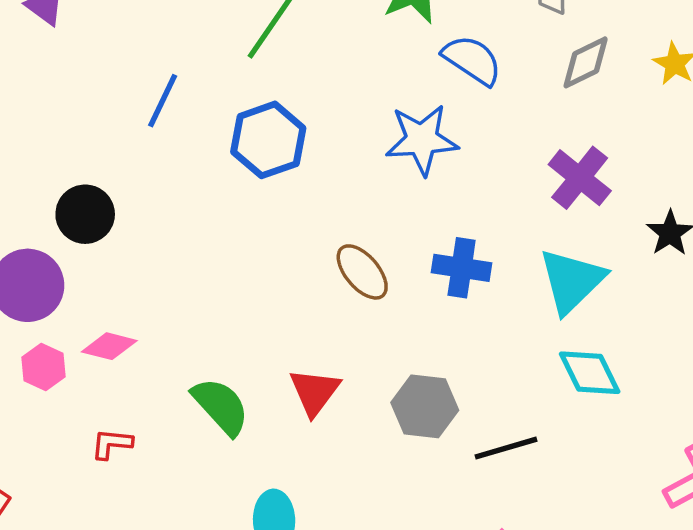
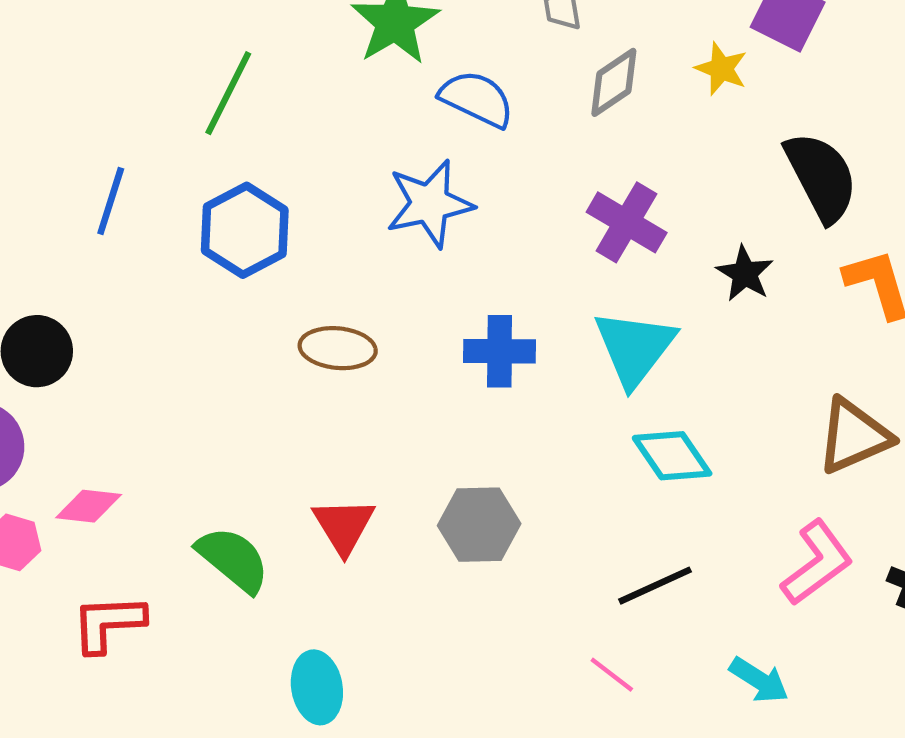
brown ellipse: (362, 272) -> (338, 348), moved, turned -36
red L-shape: (112, 444) -> (108, 623), size x1.5
black line: (506, 448) -> (655, 586), moved

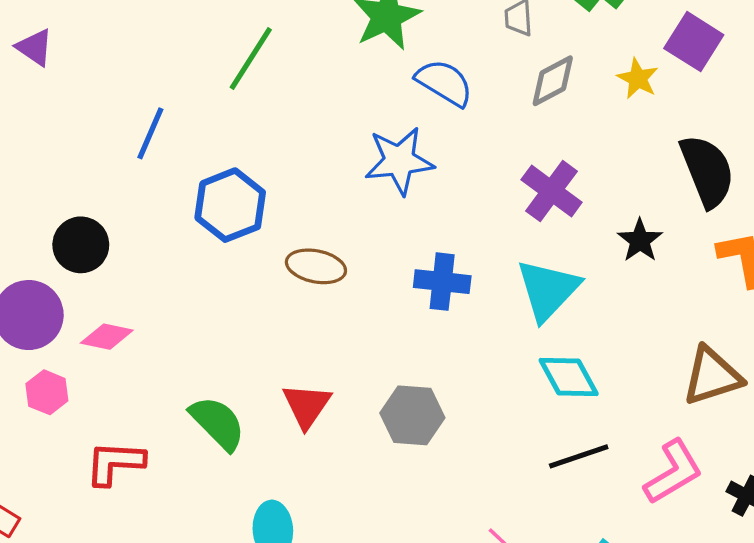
blue hexagon: (245, 230) -> (230, 205), moved
pink diamond: (89, 506) -> (107, 337), moved
black line: (655, 586) -> (579, 456), moved

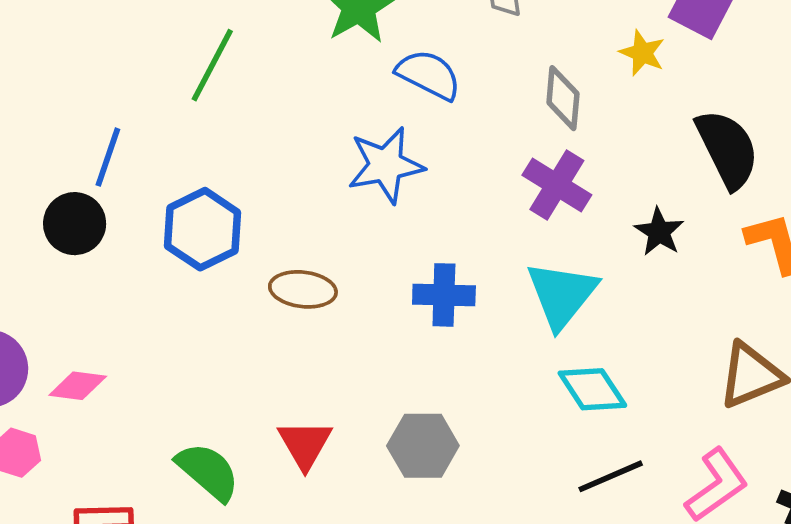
gray diamond: (553, 81) -> (563, 98), moved, turned -52
black circle: (81, 245) -> (75, 224), moved

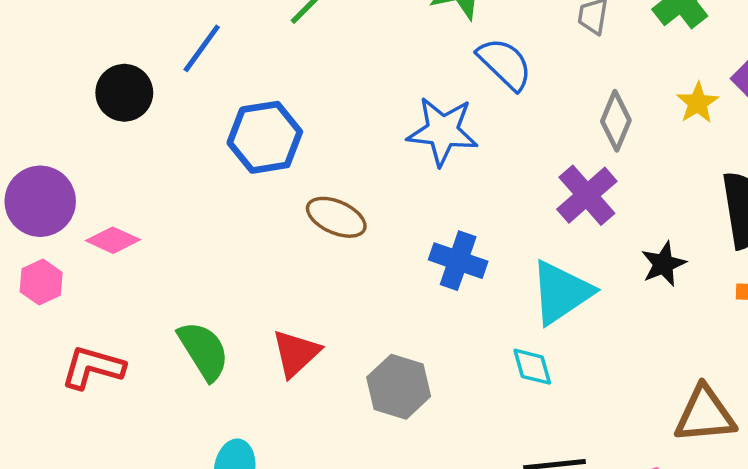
black circle: (75, 224) -> (124, 93), moved
cyan diamond: (592, 389) -> (532, 367), moved, size x0.7

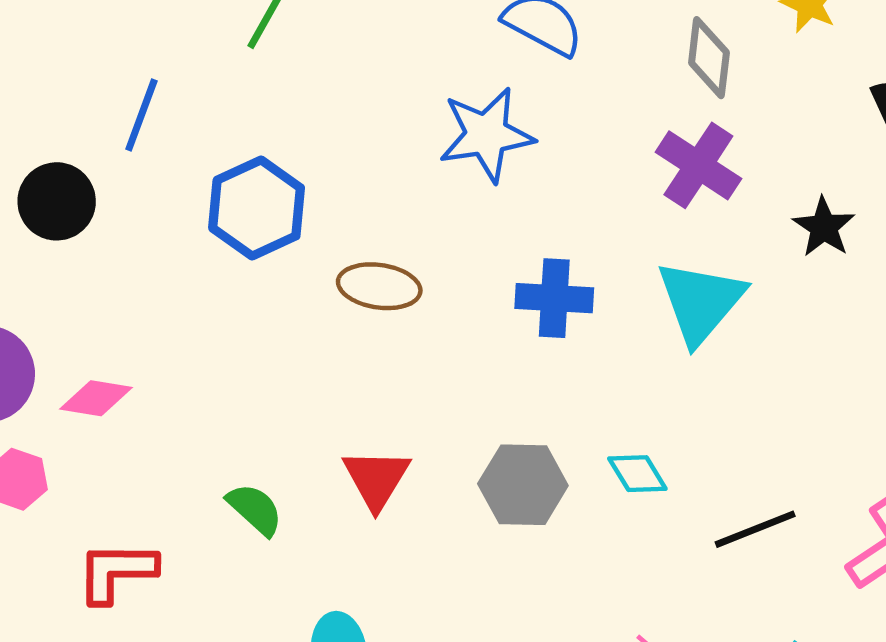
green semicircle: (204, 351) -> (255, 509), size x0.7
cyan diamond: (532, 367) -> (637, 474), moved

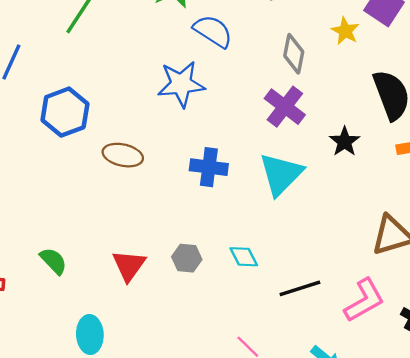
red triangle: (376, 479) -> (129, 265), moved
gray hexagon: (523, 485) -> (187, 258), size x0.7

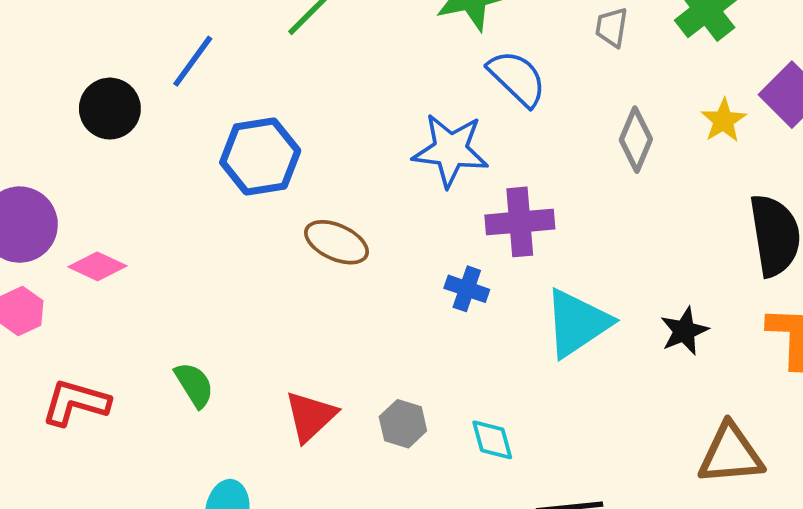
purple cross: (285, 107) -> (520, 222), moved, turned 36
black star: (345, 142) -> (684, 331), moved
blue cross: (209, 167) -> (467, 289), size x0.7

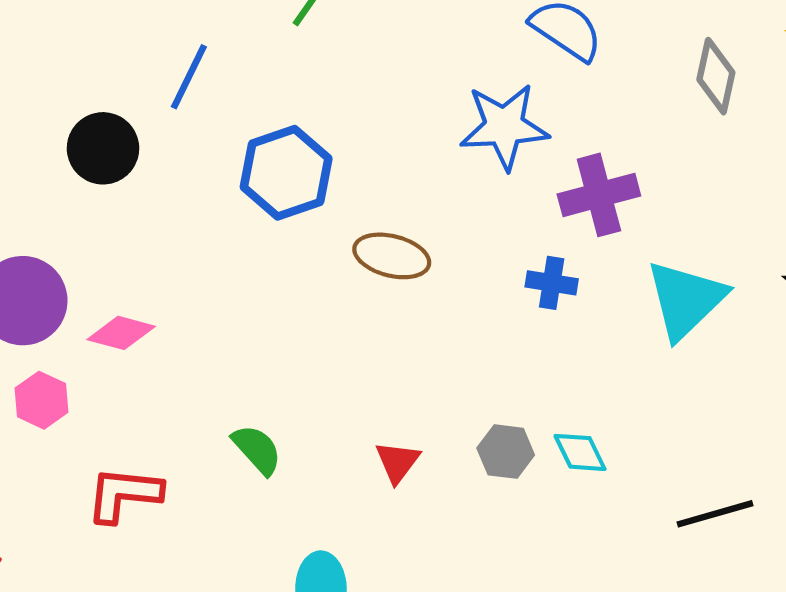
red triangle: (310, 416) -> (397, 462), size x0.7
cyan diamond: (492, 440) -> (580, 452), moved

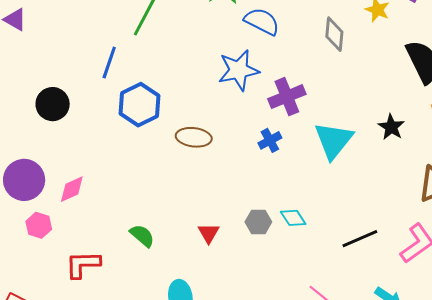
blue line: (189, 77) -> (109, 63), moved
blue cross: (552, 283) -> (270, 140), turned -30
pink diamond: (121, 333) -> (72, 189), turned -32

